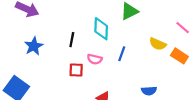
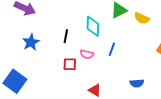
yellow semicircle: (158, 44) -> (142, 18), moved

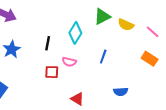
cyan diamond: (93, 26) -> (75, 33), turned 30
blue line: (112, 49) -> (103, 57), moved

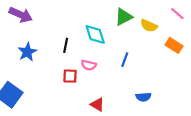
pink line: (153, 32) -> (177, 14), moved
cyan diamond: (75, 33) -> (95, 34), turned -50
orange rectangle: (150, 59) -> (174, 45), moved

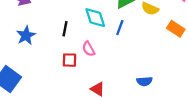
blue line: (125, 60) -> (120, 28), moved
pink semicircle: (89, 65) -> (89, 49), turned 48

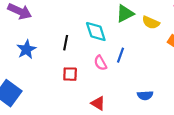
blue line: (120, 28) -> (121, 55), moved
pink semicircle: (89, 49) -> (100, 63), moved

